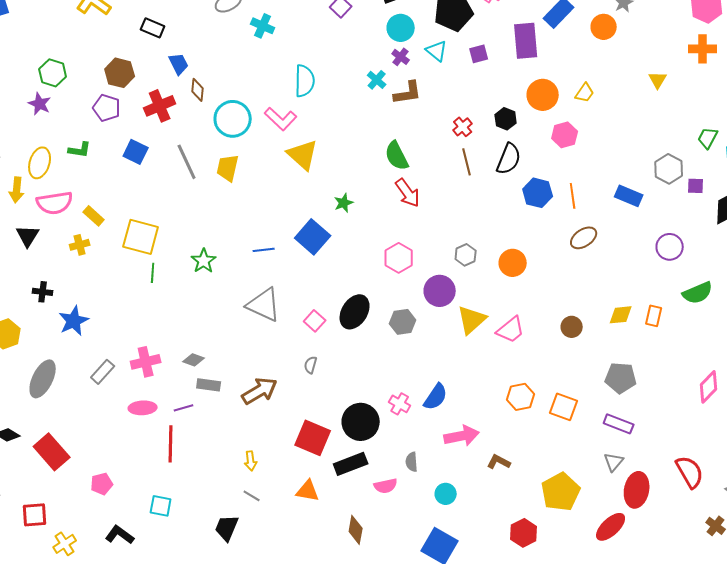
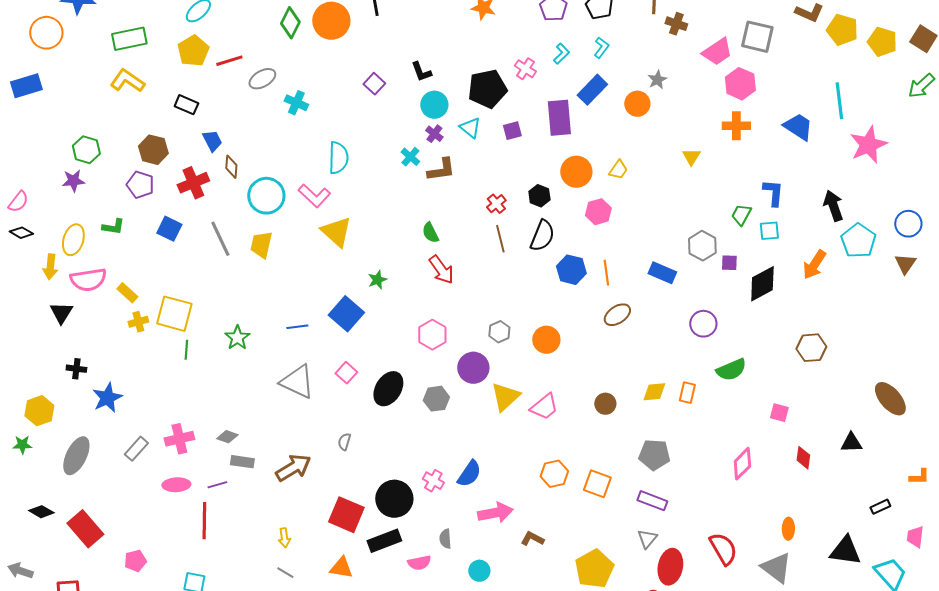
purple star: (40, 104) -> (73, 181), turned -30
green semicircle: (397, 156) -> (430, 233), size x0.7
yellow cross: (80, 245) -> (138, 322), moved
pink square: (315, 321) -> (346, 373), moved

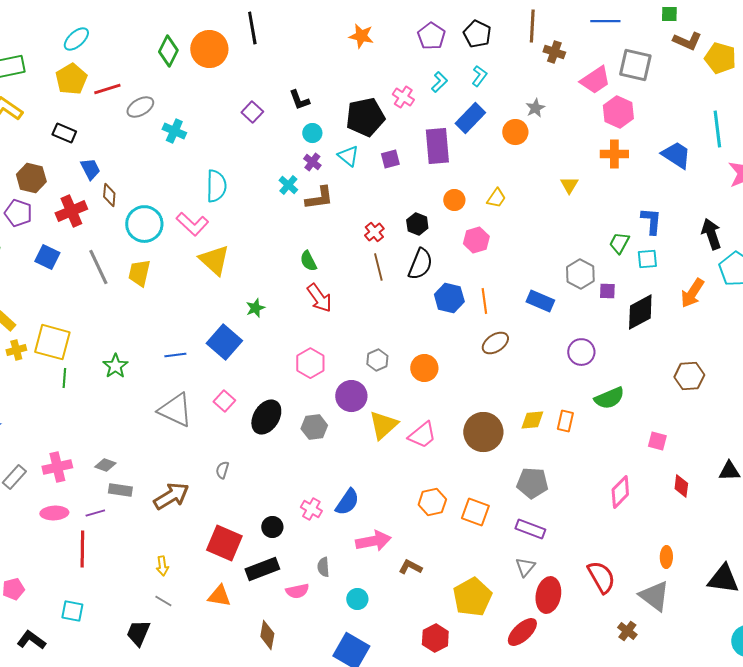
cyan circle: (434, 105) -> (312, 133), size x0.7
orange circle: (576, 172) -> (454, 200), size x0.7
brown circle: (605, 404) -> (483, 432), size x1.8
black circle: (394, 499) -> (272, 527), size x0.6

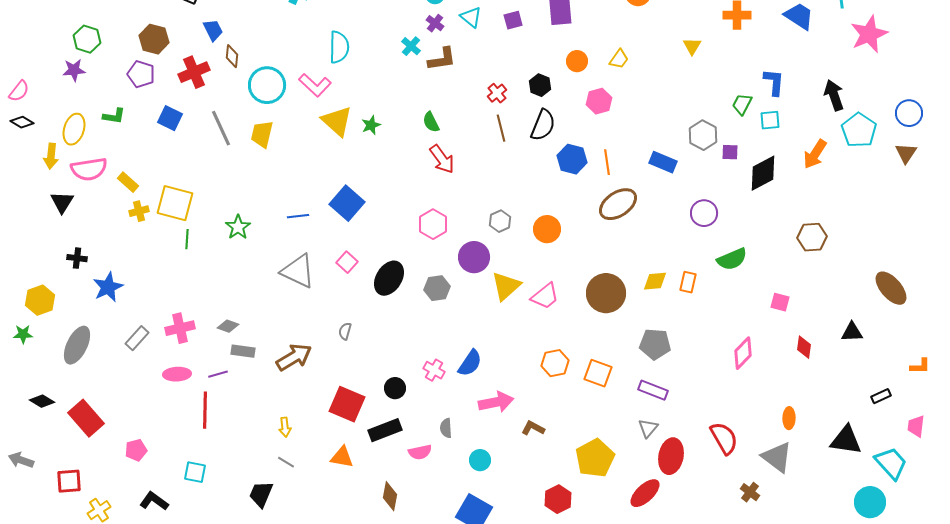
green star: (255, 308) -> (371, 125), moved
brown ellipse: (495, 343) -> (618, 204), size x1.4

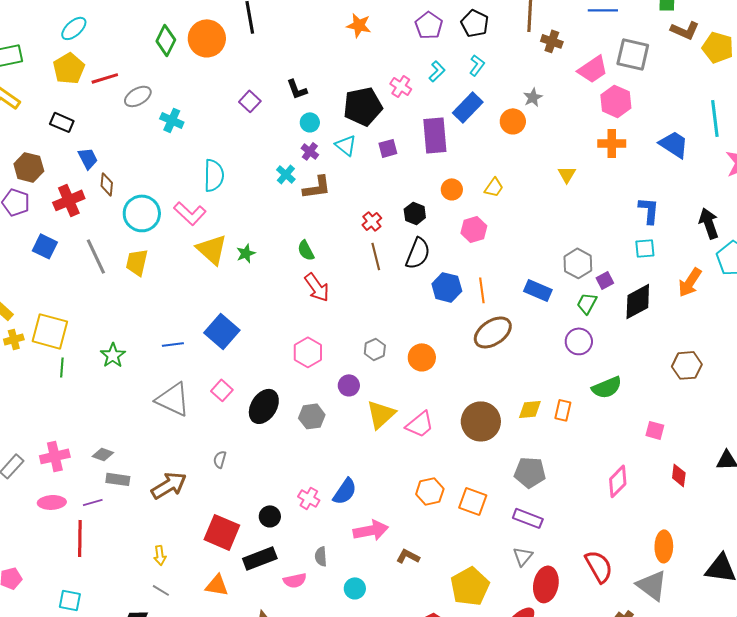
green trapezoid: (742, 104) -> (587, 303), moved
purple square: (730, 152) -> (605, 280), turned -30
purple circle: (474, 257) -> (349, 385), size x0.7
orange ellipse: (789, 418) -> (664, 546), size x1.4

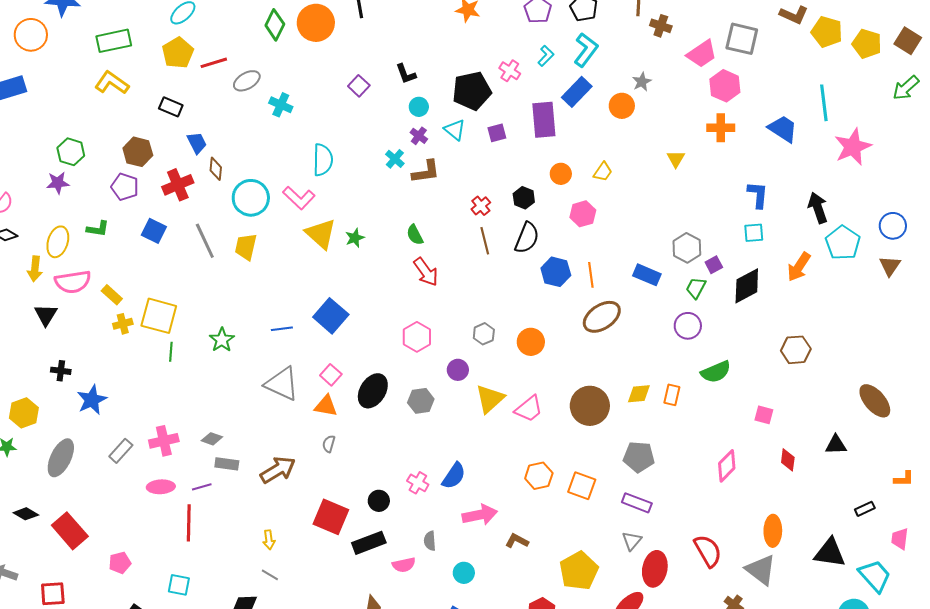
cyan L-shape: (477, 65) -> (586, 50), size x1.6
orange triangle: (217, 585) -> (326, 406), moved

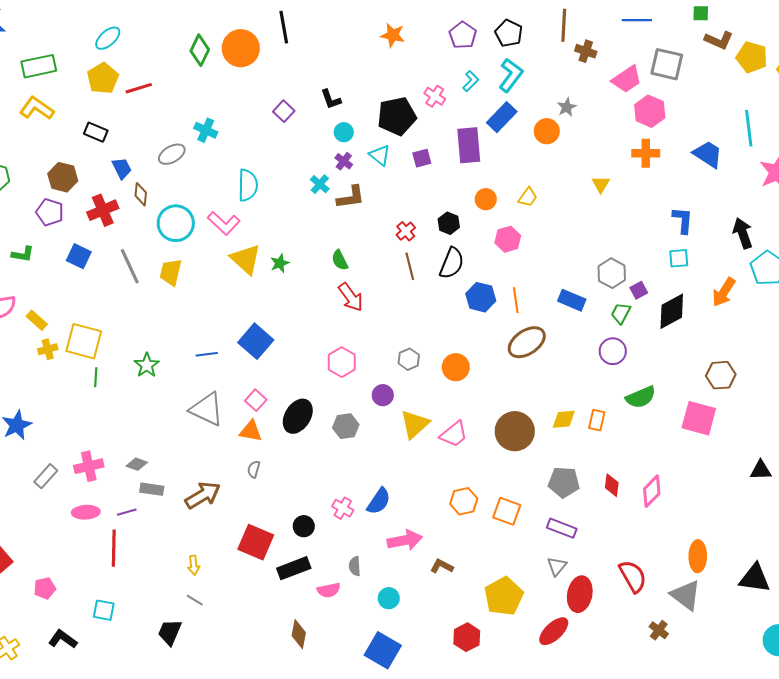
gray ellipse: (247, 81) -> (172, 154), moved
pink square: (764, 415) -> (699, 418), moved, size x1.8
red diamond: (788, 460) -> (612, 485), moved

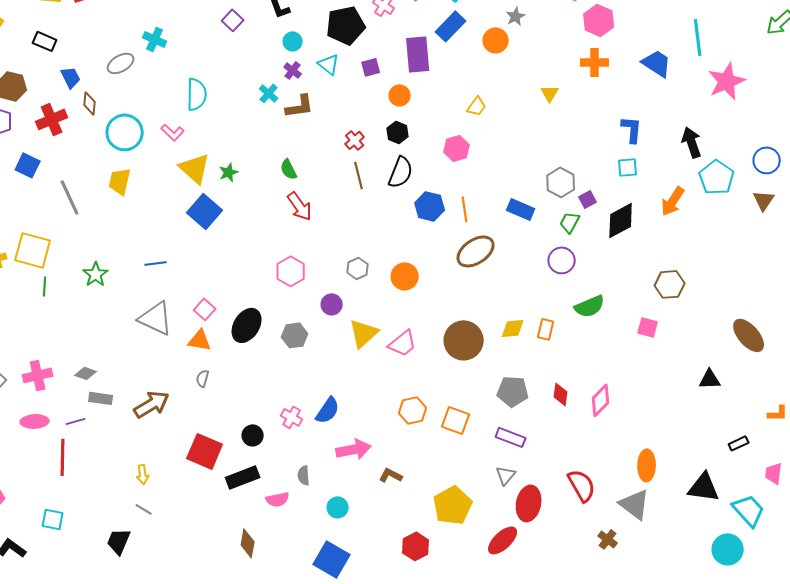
orange circle: (486, 199) -> (400, 95), moved
pink L-shape: (224, 223) -> (173, 132), size x0.7
gray line: (130, 266) -> (70, 197), moved
blue square: (256, 341) -> (205, 211), moved
pink square: (699, 418) -> (648, 327), size x0.6

